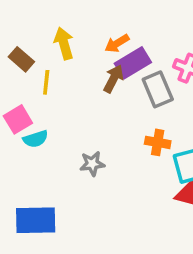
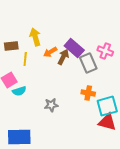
orange arrow: (117, 43) -> (50, 52), moved
brown rectangle: (21, 59) -> (11, 46), turned -48
purple rectangle: (133, 63) -> (74, 48), turned 72

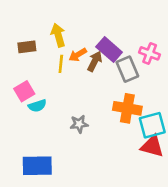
yellow line: (25, 59) -> (61, 64), moved
orange cross: (88, 93) -> (127, 108), size x1.5

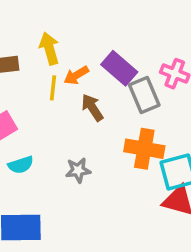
brown arrow: (95, 61) -> (92, 108), moved, turned -60
cyan semicircle: (37, 106) -> (21, 165), moved

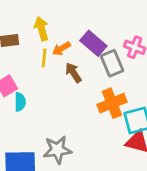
orange cross: (144, 149) -> (112, 103), turned -32
cyan semicircle: (21, 165) -> (20, 102), moved, turned -72
gray star: (78, 170) -> (57, 150), moved, size x1.5

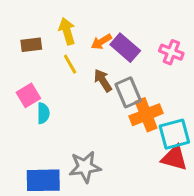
orange arrow: (61, 49) -> (101, 42), moved
yellow line: (44, 58) -> (70, 64), turned -36
gray rectangle: (112, 63) -> (128, 92), moved

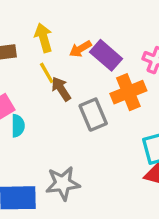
brown arrow: (103, 80) -> (61, 89), moved
gray rectangle: (128, 92) -> (93, 115), moved
orange cross: (146, 115) -> (128, 92), moved

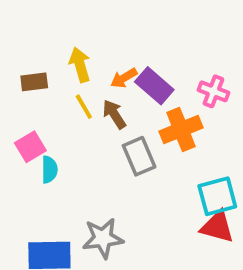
brown arrow: (61, 89) -> (114, 114), moved

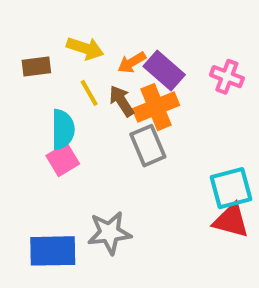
yellow arrow: (80, 65) -> (85, 48), turned 124
orange cross: (181, 130) -> (156, 107), moved
pink square: (30, 147) -> (63, 160), moved
cyan semicircle: (49, 170) -> (63, 129), moved, size x1.4

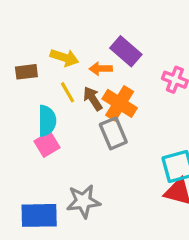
orange arrow: (132, 62) -> (101, 69), turned 30
purple rectangle: (164, 71) -> (126, 51), moved
orange cross: (156, 107) -> (120, 103), turned -36

